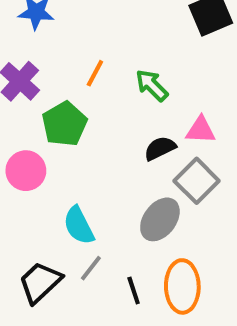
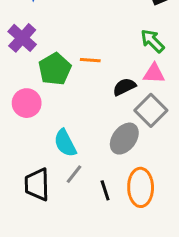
orange line: (95, 73) -> (90, 60), moved, turned 66
green arrow: (152, 85) -> (152, 41), moved
black trapezoid: (40, 282) -> (37, 184), turned -48

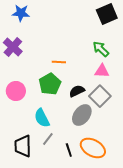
green pentagon: (55, 69) -> (50, 84), moved
black semicircle: (124, 87) -> (77, 91), moved
orange ellipse: (141, 187) -> (93, 148), turned -60

